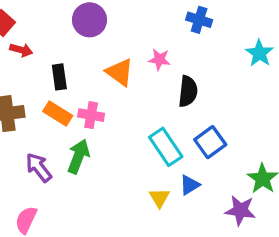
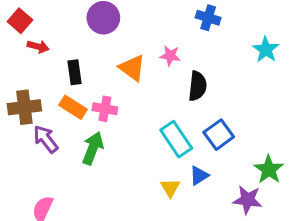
purple arrow: (39, 168) -> (46, 139), moved

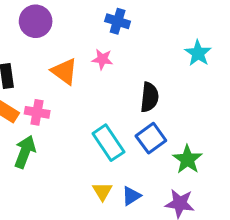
blue cross: (208, 18) -> (118, 21), moved
black semicircle: (197, 86) -> (149, 97), moved
green star: (269, 169) -> (187, 159), moved
blue triangle: (199, 176) -> (131, 196), moved

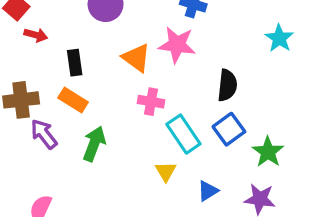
pink star: (102, 59) -> (177, 45), size x1.6
pink cross: (37, 112) -> (151, 102), moved
yellow triangle: (102, 191) -> (166, 171), moved

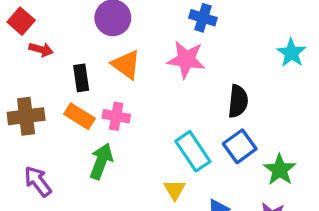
orange triangle: (136, 58) -> (126, 65), moved
pink cross: (151, 102) -> (116, 116), moved
purple arrow: (44, 134) -> (38, 181), moved

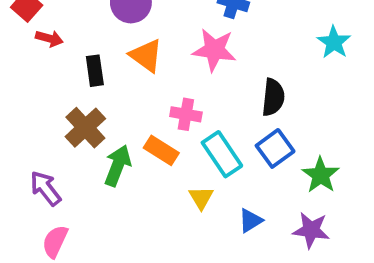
brown cross: (26, 116) -> (85, 128), moved, turned -36
orange rectangle: (79, 116) -> (161, 150), moved
pink cross: (116, 116) -> (186, 114), moved

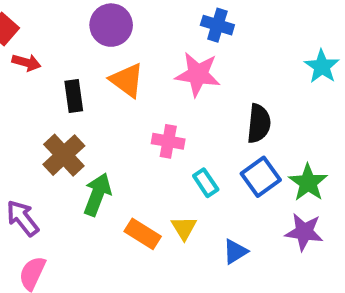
orange rectangle: (161, 150) -> (143, 234), moved
cyan rectangle: (222, 154) -> (206, 183), size x0.6
green star: (321, 175) -> (308, 183), moved
purple star: (311, 230) -> (304, 232), moved

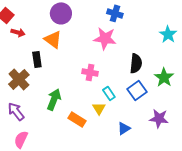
orange triangle: (127, 80) -> (53, 39), moved
black rectangle: (74, 96) -> (37, 59), moved
brown cross: (64, 155) -> (19, 79), moved
green star: (308, 183) -> (164, 77), moved
yellow triangle: (184, 228) -> (99, 108), moved

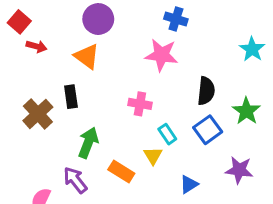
black rectangle: (37, 59) -> (71, 97), moved
purple arrow: (16, 111) -> (75, 180), moved

